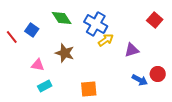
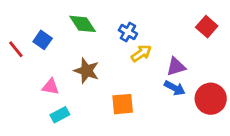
blue cross: (96, 24) -> (128, 32), size x0.6
red circle: (158, 74) -> (211, 99), size x1.5
blue arrow: (140, 80) -> (175, 88), moved
orange square: (89, 89) -> (123, 104), moved

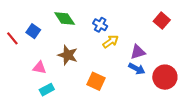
orange square: (123, 104) -> (96, 81), turned 30

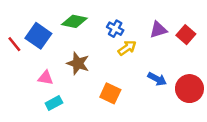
green diamond: (65, 19) -> (74, 21), turned -45
red square: (162, 21) -> (186, 35), moved
blue square: (33, 31) -> (38, 36), size x1.5
purple triangle: (138, 52) -> (158, 30), moved

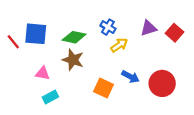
green diamond: (74, 21) -> (74, 37), moved
blue square: (38, 36) -> (36, 34), turned -30
blue arrow: (157, 79) -> (131, 77), moved
red circle: (189, 89) -> (162, 83), moved

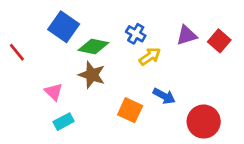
blue square: (36, 34) -> (64, 27), moved, turned 30
pink triangle: (42, 73) -> (54, 92), turned 35
red circle: (162, 83) -> (204, 122), moved

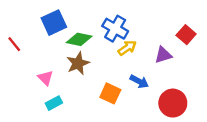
blue square: (64, 27) -> (54, 23), turned 30
blue cross: (136, 34) -> (115, 29), size x1.5
purple triangle: (187, 35) -> (163, 55), moved
brown star: (92, 75) -> (78, 63), turned 30

